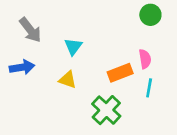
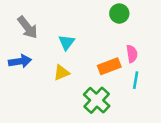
green circle: (150, 15) -> (119, 14), moved
yellow triangle: (68, 80) -> (61, 73), turned -42

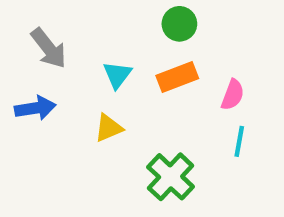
green circle: (119, 14) -> (179, 24), moved
pink semicircle: (132, 54) -> (233, 95), turned 30
orange rectangle: (109, 66) -> (177, 77), moved

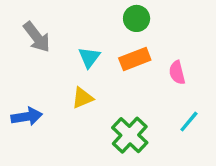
pink semicircle: (233, 95) -> (177, 73), turned 145
blue arrow: (35, 108) -> (27, 117), moved
cyan line: (239, 141) -> (189, 122), moved, turned 30

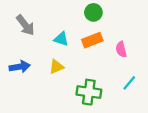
cyan triangle: (89, 57) -> (61, 39), turned -49
blue arrow: (27, 117) -> (20, 67), moved
green cross: (130, 135) -> (89, 92), turned -35

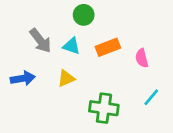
green circle: (93, 12) -> (84, 15), moved
gray arrow: (25, 25) -> (40, 41), moved

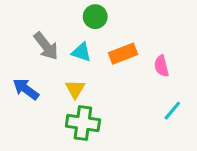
blue arrow: (23, 78) -> (26, 89), turned -135
yellow triangle: (66, 78) -> (75, 89), turned -36
green cross: (104, 108) -> (83, 123), moved

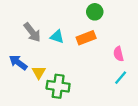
green circle: (95, 17) -> (95, 12), moved
pink semicircle: (161, 66) -> (118, 54), moved
yellow triangle: (75, 89) -> (39, 72), moved

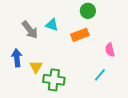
cyan triangle: (57, 37) -> (52, 25), moved
blue arrow: (18, 63) -> (17, 58), turned 48
cyan line: (121, 78) -> (100, 75), moved

